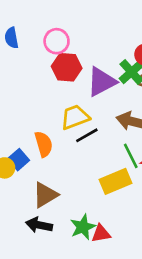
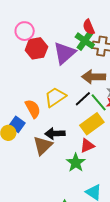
yellow trapezoid: (75, 117) -> (55, 97), moved
black line: (87, 135) -> (83, 99), moved
black arrow: (39, 225) -> (55, 134), moved
red triangle: (101, 234) -> (87, 146), moved

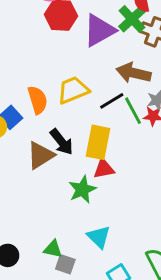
yellow rectangle: (92, 124) -> (98, 142), moved, turned -55
black arrow: (55, 134) -> (62, 142), turned -138

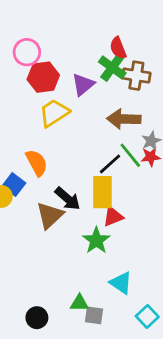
purple triangle: (99, 30) -> (83, 84), size x0.7
yellow trapezoid: (73, 90) -> (54, 113), moved
black line: (112, 101) -> (110, 164), moved

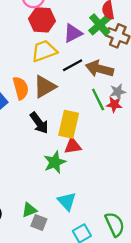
black line: (110, 164) -> (73, 65), moved
brown triangle: (50, 215) -> (45, 87), moved
green triangle: (79, 303) -> (29, 210), turned -35

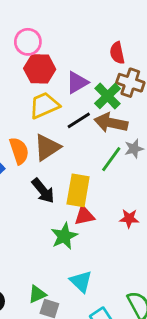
green cross: (100, 25) -> (108, 96), moved
green line: (98, 99) -> (111, 159), turned 65
red star: (114, 104) -> (129, 218), moved

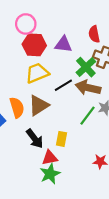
purple triangle: (77, 83) -> (63, 44), moved, turned 36
yellow rectangle: (78, 190) -> (62, 139), size x0.6
red triangle: (84, 216) -> (50, 158), moved

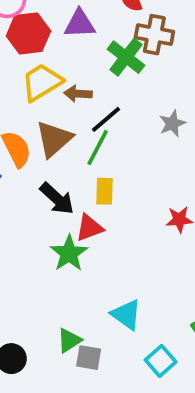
black line: (63, 85) -> (106, 119), moved
brown arrow: (88, 88) -> (78, 94), moved, size x0.6
green line: (88, 116) -> (98, 147), moved
green star: (50, 174) -> (69, 253), moved

